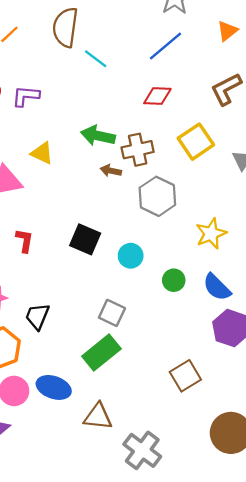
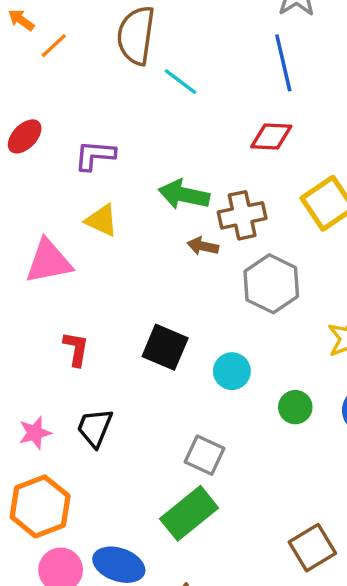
blue line: (166, 46) -> (283, 63), turned -63
purple L-shape: (26, 96) -> (95, 155), moved
black trapezoid: (37, 316) -> (95, 428), moved

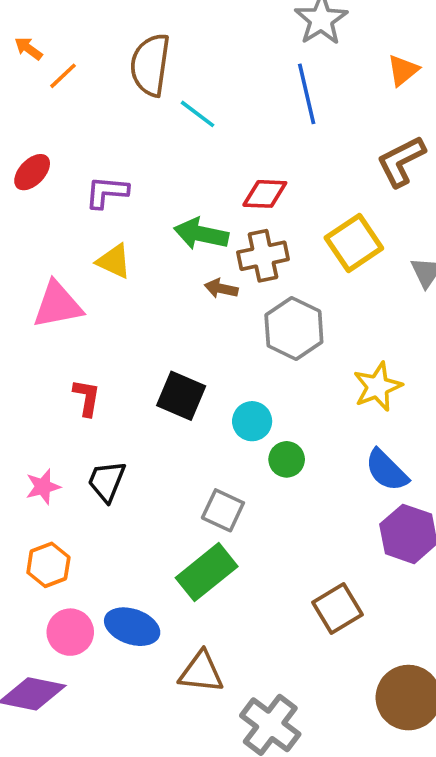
red diamond: (271, 136) -> (265, 194), moved
green circle: (295, 407) -> (287, 459), moved
orange hexagon: (40, 506) -> (48, 565), size x0.7

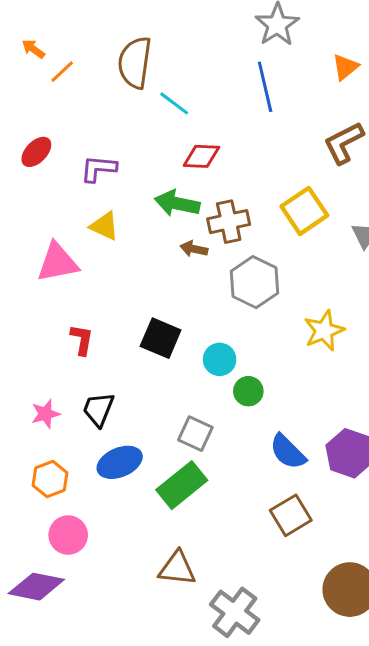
red diamond: (265, 194) -> (201, 156), moved
blue semicircle: (387, 470) -> (288, 452), moved
blue ellipse: (132, 627) -> (120, 462), moved, turned -42

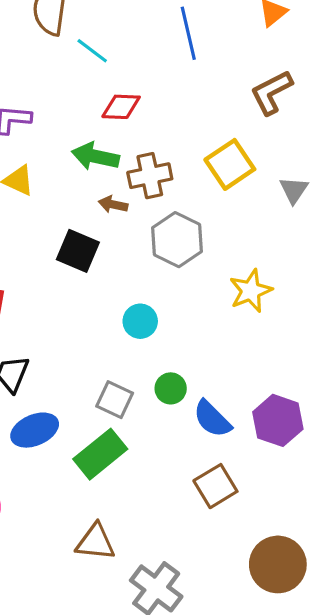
black square: (161, 338) -> (78, 251), moved
green circle: (248, 391) -> (171, 388), moved

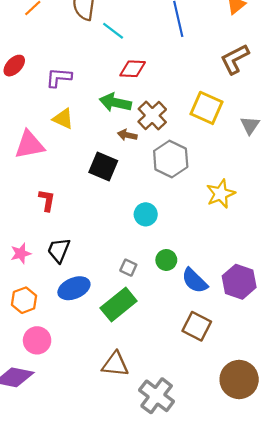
yellow square: (230, 164) -> (207, 108), turned -32
brown cross: (150, 176) -> (152, 116), turned -32
gray square: (115, 400) -> (128, 268), size x0.7
brown square: (215, 486) -> (197, 326), turned -32

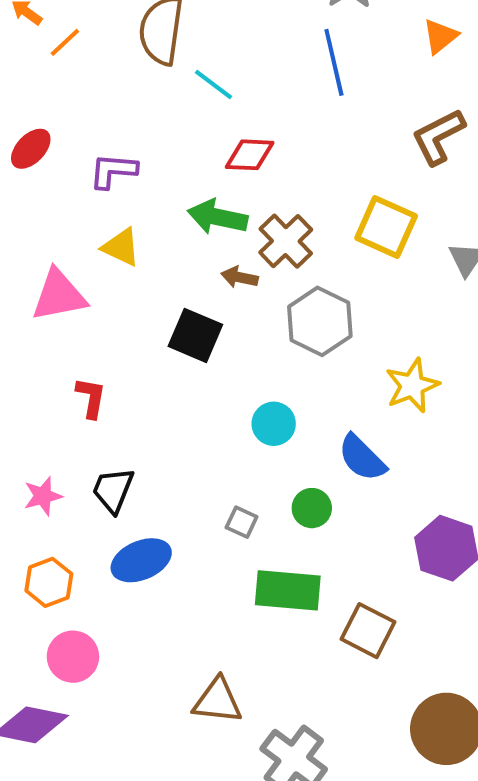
blue semicircle: (195, 281) -> (362, 458), moved
green rectangle: (119, 305) -> (288, 590), moved, turned 44

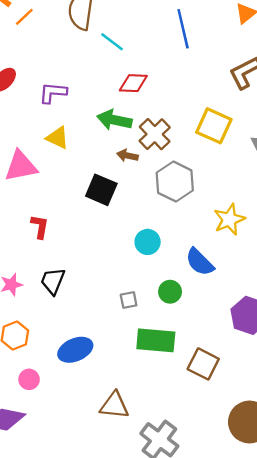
gray square: (242, 522) -> (129, 300), turned -36
blue ellipse: (141, 560) -> (75, 350), moved
pink circle: (73, 657) -> (29, 379), size x0.7

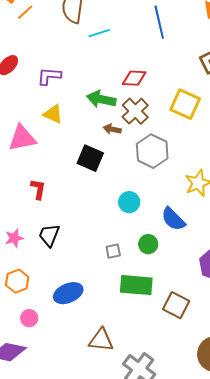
cyan line: (112, 42) -> (99, 33), turned -55
red diamond: (133, 83) -> (134, 78), moved

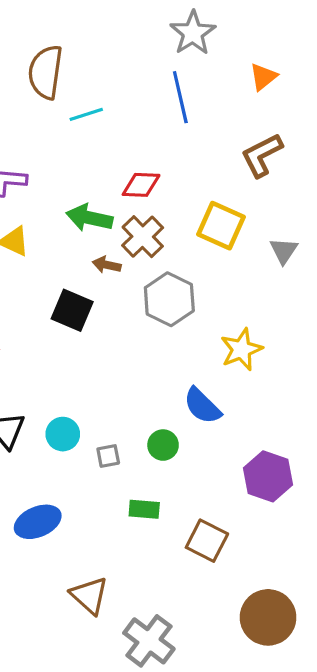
cyan circle: (129, 202) -> (63, 434), moved
green rectangle: (136, 285) -> (144, 509), size x0.6
brown triangle: (101, 340) -> (89, 595), turned 36

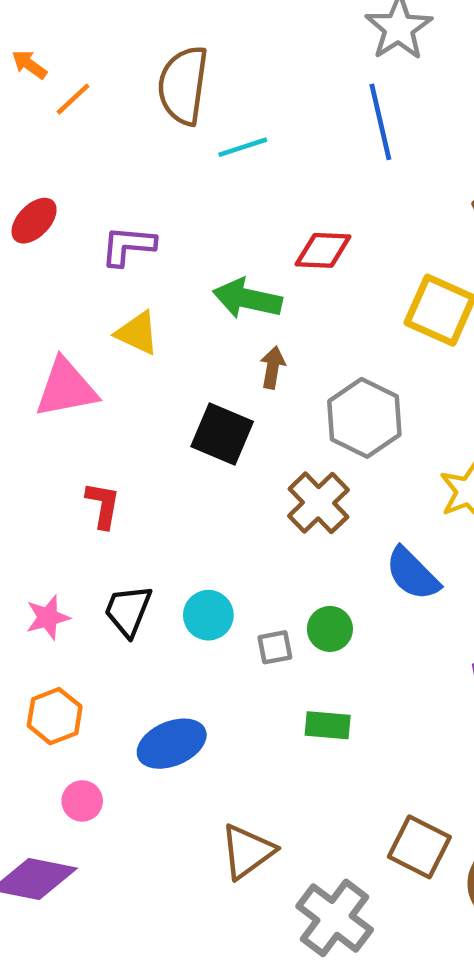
brown cross: (143, 237) -> (318, 503), moved
brown arrow: (107, 265) -> (273, 367), turned 88
green circle: (163, 445) -> (330, 629), moved
brown square: (207, 541) -> (419, 847), moved
brown triangle: (89, 595) -> (247, 851), turned 42

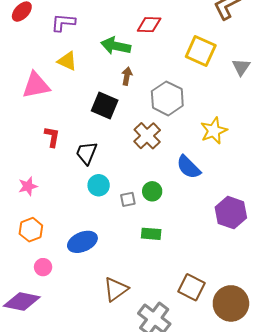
black trapezoid: (128, 611) -> (86, 153), moved

